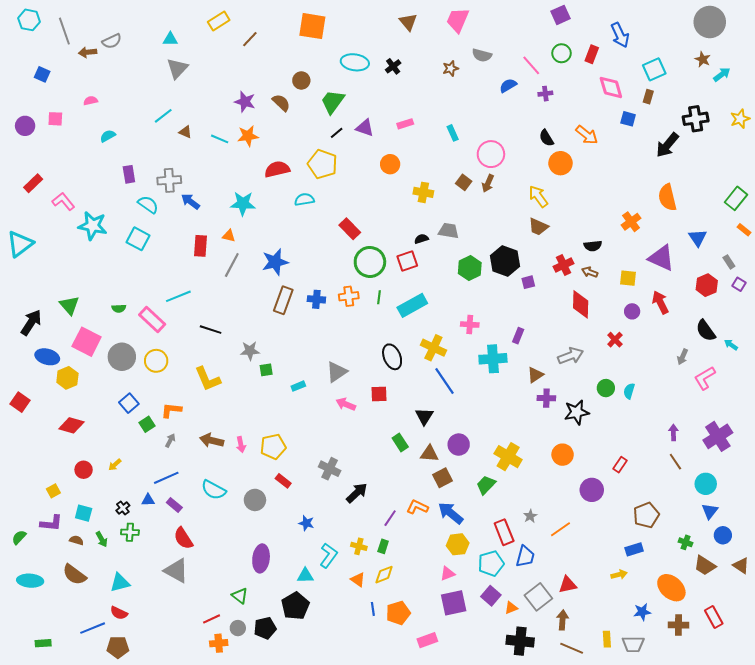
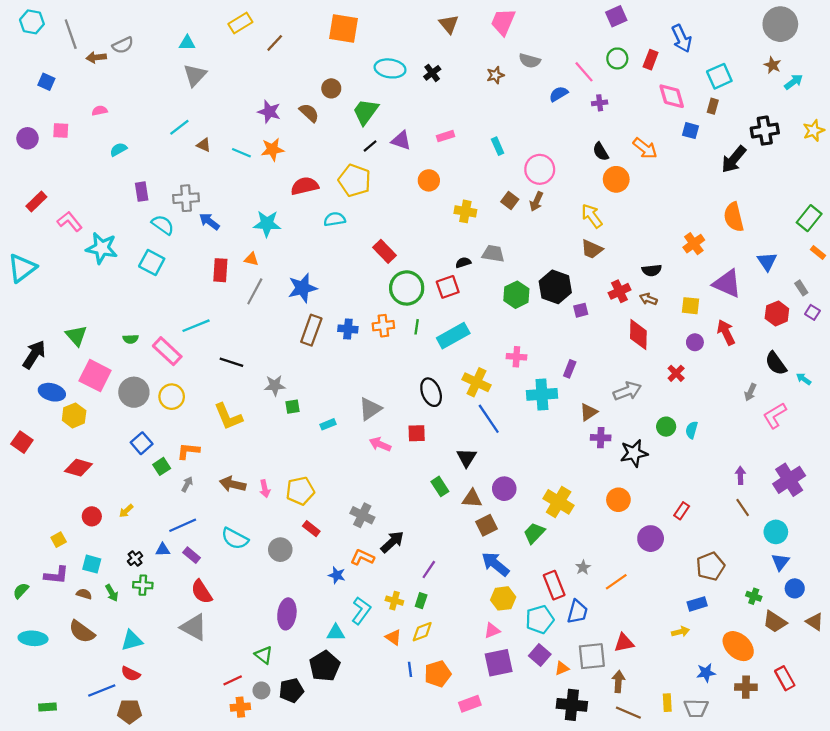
orange L-shape: (417, 507) -> (362, 557), moved
gray square: (538, 597) -> (592, 656), turned 32

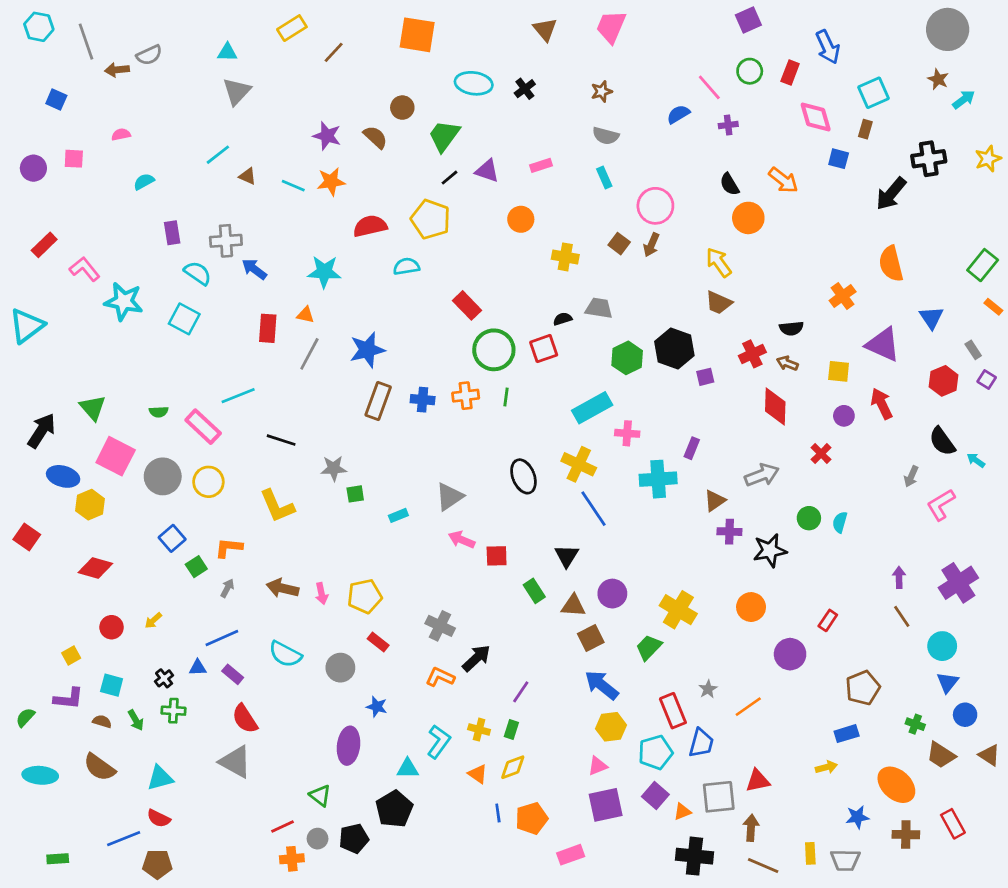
gray semicircle: (530, 61) -> (606, 136), moved
cyan rectangle: (453, 336) -> (592, 408), moved
red square: (417, 433) -> (497, 556), moved
blue star: (337, 575) -> (377, 707), moved

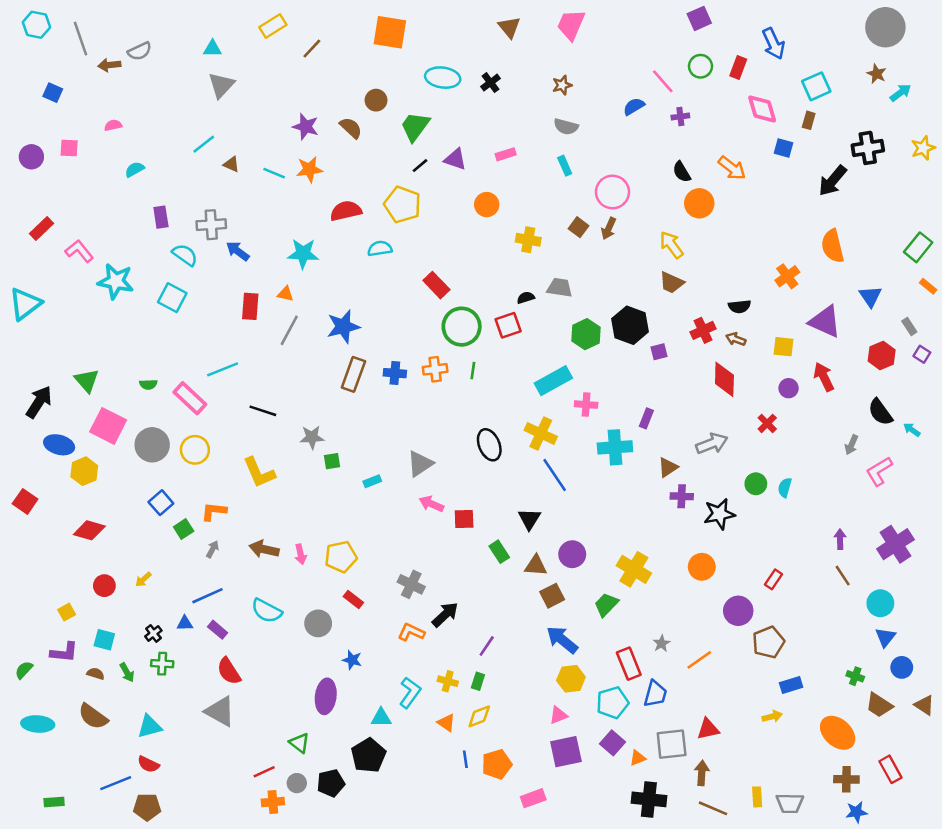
brown pentagon: (863, 688) -> (768, 642), moved
blue star: (857, 817) -> (856, 812), moved

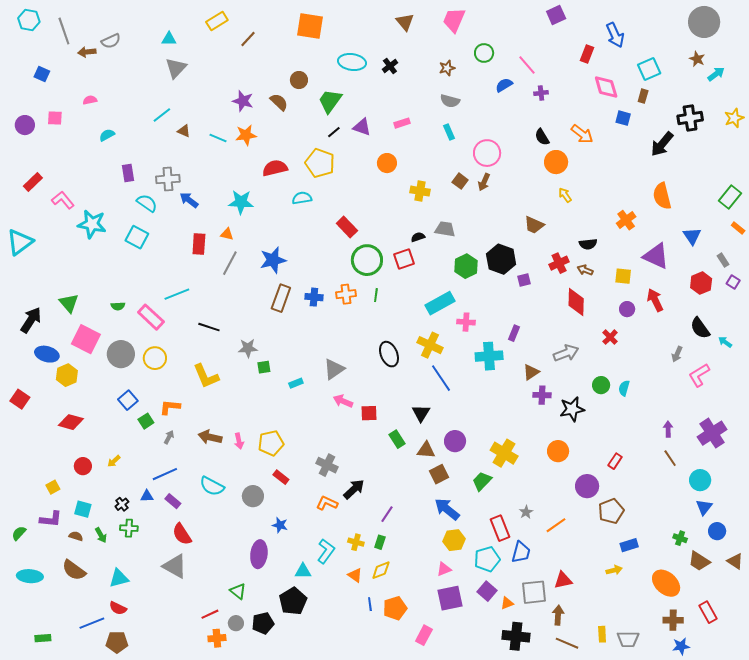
green circle: (701, 66) -> (484, 53), moved
yellow arrow: (672, 245) -> (565, 195), moved, size x0.7
pink rectangle: (533, 798) -> (424, 635), turned -42

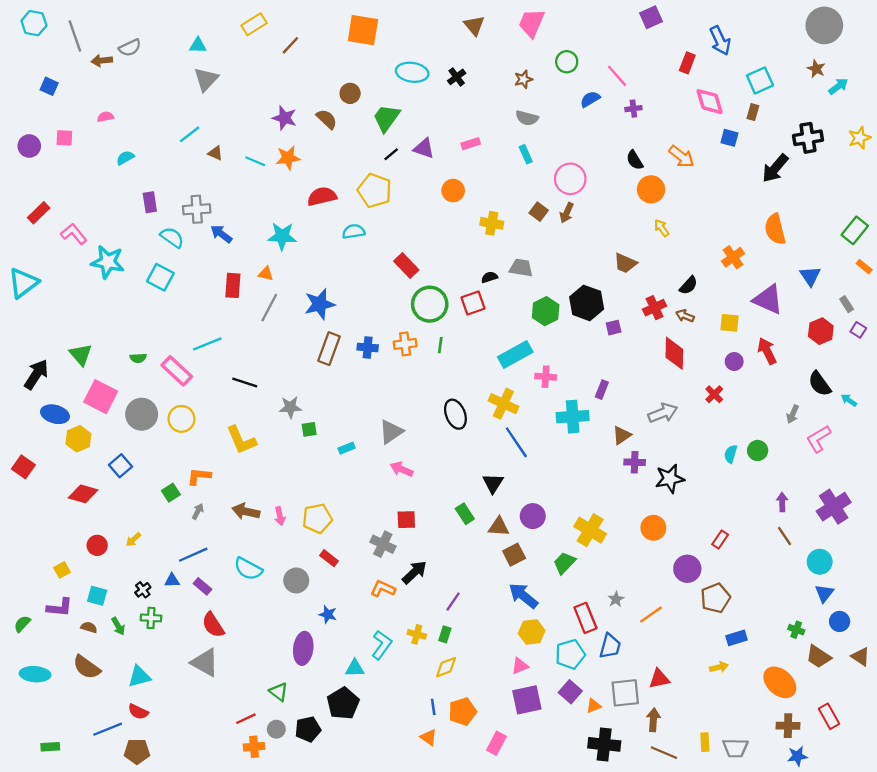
black semicircle: (588, 244) -> (688, 285), turned -42
green circle: (601, 385) -> (758, 450), moved
blue square: (128, 400) -> (121, 466), moved
red square: (369, 413) -> (406, 520), moved
orange triangle: (355, 575) -> (429, 737), moved

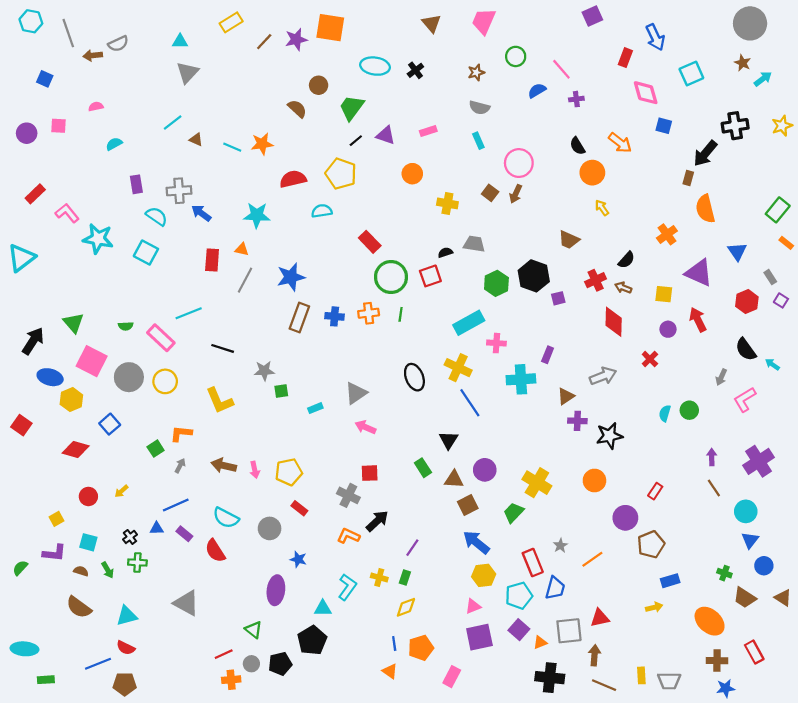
brown rectangle: (753, 112) -> (688, 178), moved
purple star: (284, 118) -> (296, 39), moved, turned -30
red semicircle: (213, 625) -> (215, 551), moved
cyan ellipse: (35, 674) -> (24, 649), moved

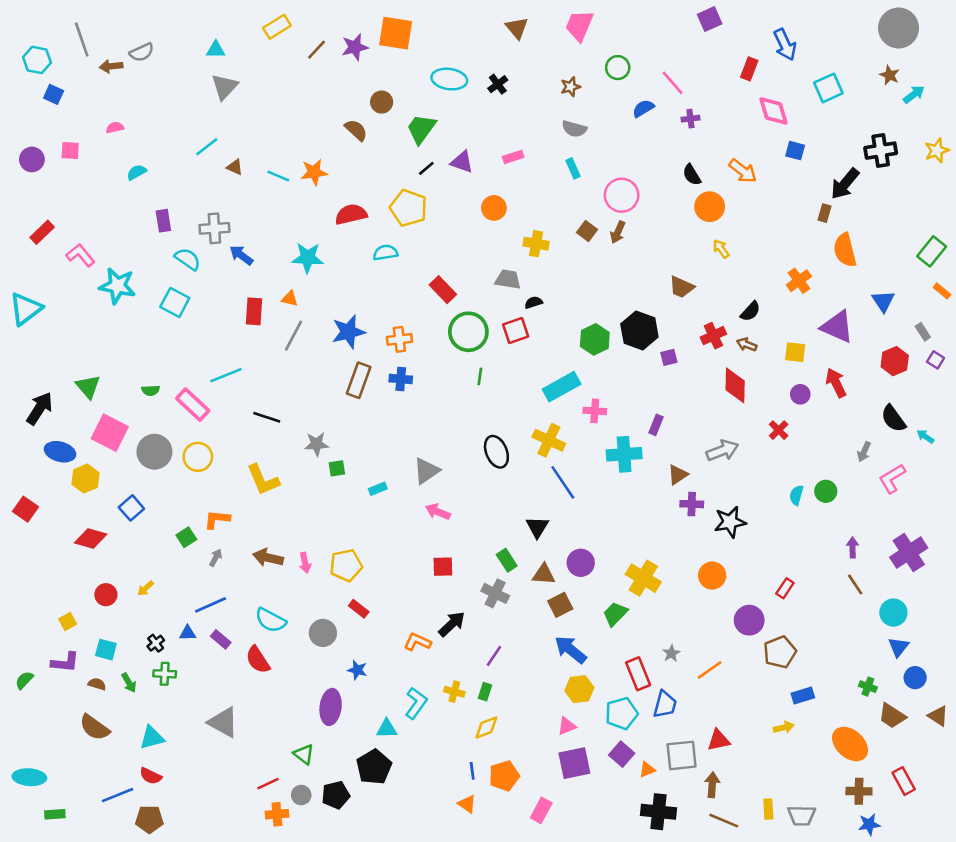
cyan hexagon: (31, 21) -> (37, 60), moved
gray trapezoid: (474, 244) -> (508, 279), moved
orange cross: (369, 313) -> (399, 339), moved
gray cross: (348, 495) -> (495, 593), moved

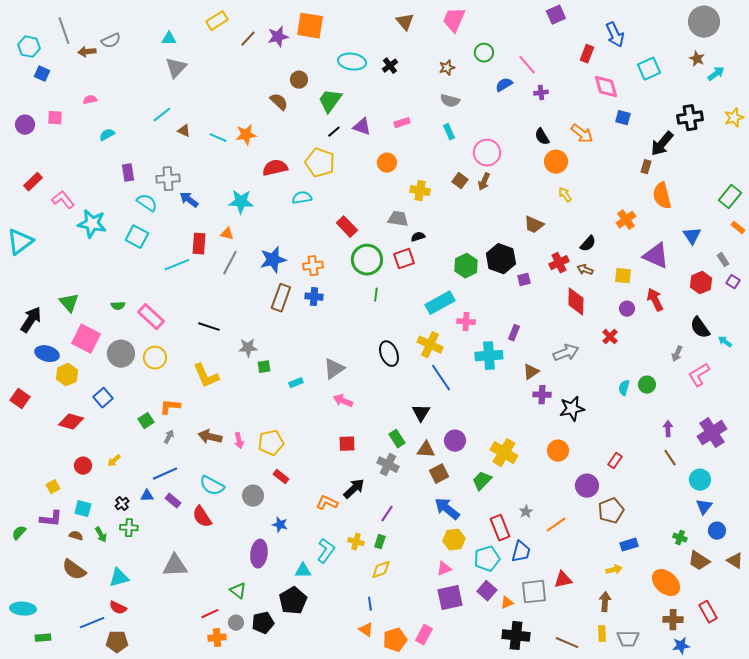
cyan line: (226, 375) -> (177, 265), moved
gray triangle: (223, 722) -> (175, 566), turned -32
orange pentagon: (504, 776) -> (395, 640), moved
brown arrow: (712, 785) -> (605, 602), moved

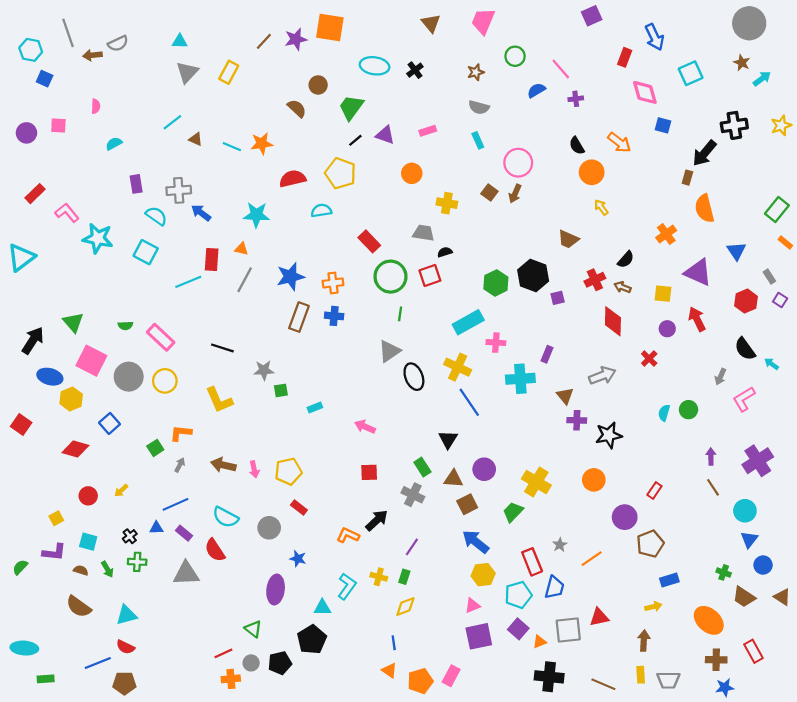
yellow rectangle: (217, 21) -> (229, 72), moved, turned -30
pink semicircle: (90, 100) -> (96, 106), turned 104
gray triangle: (334, 369) -> (389, 351), moved
brown triangle: (531, 372) -> (565, 396), turned -36
gray triangle: (175, 566) -> (186, 574), moved

